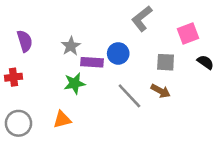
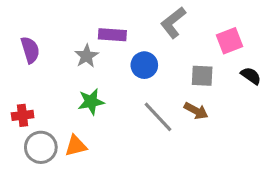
purple rectangle: (92, 62) -> (112, 35), moved
red cross: (13, 77) -> (23, 115), moved
gray circle: (18, 123) -> (41, 147), moved

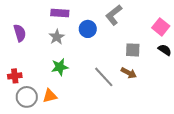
purple rectangle: (112, 35) -> (60, 13), moved
pink square: (230, 41) -> (161, 27), moved, turned -30
blue circle: (144, 65) -> (88, 29), moved

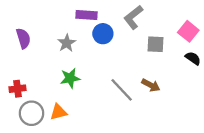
purple rectangle: (60, 13) -> (87, 15), moved
gray square: (133, 50) -> (156, 44), moved

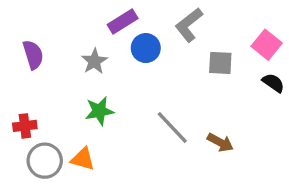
purple rectangle: (87, 15) -> (123, 22), turned -36
brown arrow: (151, 85) -> (220, 142), moved
orange triangle: (58, 112) -> (83, 159), turned 30

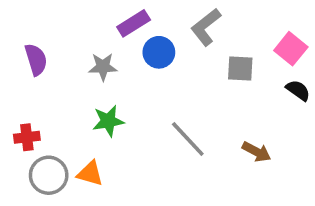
gray star: (94, 61) -> (103, 67), turned 30
brown arrow: (220, 142) -> (256, 152), moved

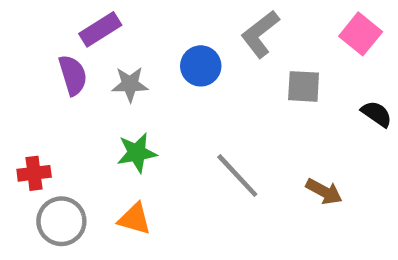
purple rectangle: (134, 23) -> (100, 29), moved
pink square: (291, 49) -> (361, 34), moved
purple semicircle: (36, 60) -> (73, 75), moved
orange triangle: (90, 173) -> (135, 219), moved

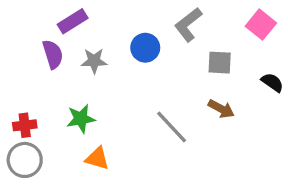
green star: (137, 153) -> (81, 119), moved
brown arrow: (324, 192) -> (221, 109), moved
gray circle: (61, 221) -> (25, 160), moved

